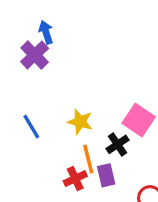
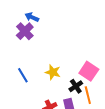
blue arrow: (46, 32) -> (32, 17), turned -48
orange line: (88, 159) -> (88, 95), moved

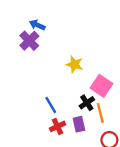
yellow star: (53, 72) -> (74, 64), moved
blue line: (23, 75) -> (51, 105), moved

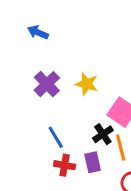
purple cross: (29, 41) -> (47, 84), moved
red cross: (58, 126) -> (65, 165), turned 35

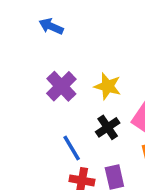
black cross: (103, 134) -> (108, 127), moved

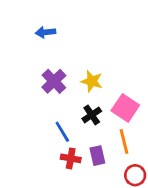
blue arrow: (51, 26) -> (45, 32), turned -30

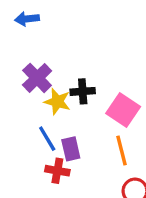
yellow star: (92, 81) -> (57, 102), moved
black cross: (92, 115) -> (83, 91), moved, turned 30
purple rectangle: (97, 156) -> (71, 149), moved

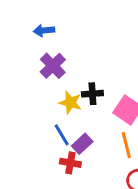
purple cross: (37, 78) -> (53, 66), moved
purple rectangle: (71, 149) -> (82, 144), turned 60

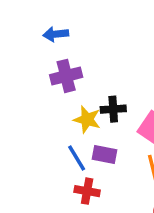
purple cross: (53, 66) -> (66, 76), turned 30
purple rectangle: (82, 144) -> (105, 154), moved, turned 54

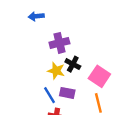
purple cross: (66, 76) -> (59, 43), moved
black cross: (113, 109) -> (73, 64), turned 32

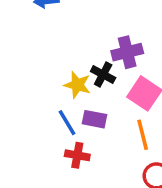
purple cross: (59, 43) -> (127, 52), moved

